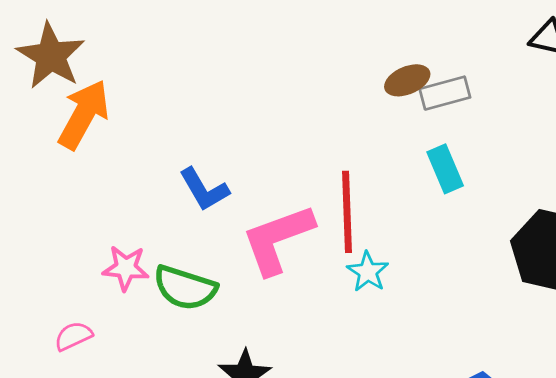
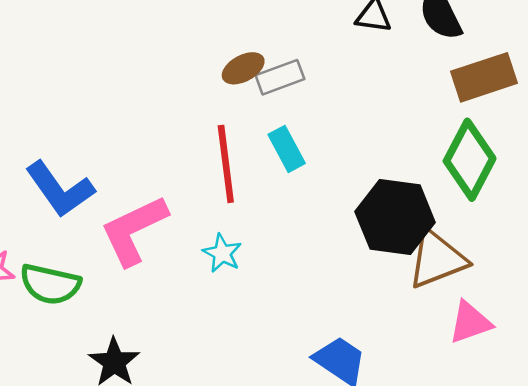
blue L-shape: (204, 189) -> (60, 189), size x1.4
red line: (347, 212) -> (226, 164), moved

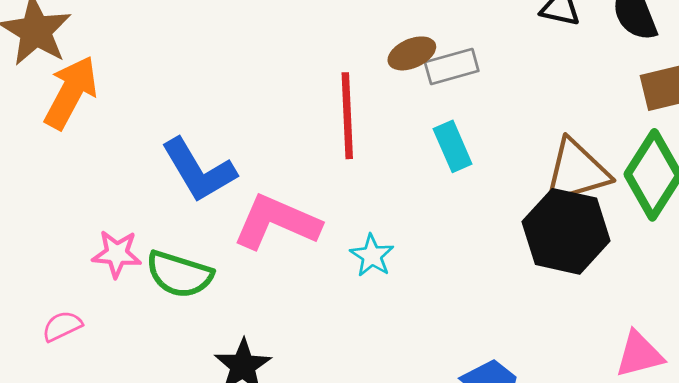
red line: (226, 164) -> (347, 116), moved
pink L-shape: (134, 230) -> (277, 222), turned 44
brown triangle: (437, 259) -> (576, 171), moved

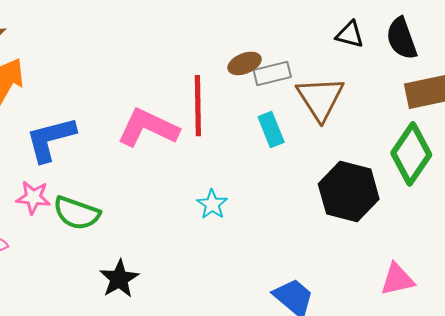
blue L-shape: (199, 170) -> (51, 139), moved, turned 104
brown triangle: (576, 171) -> (320, 98), moved, turned -48
pink L-shape: (277, 222) -> (148, 128), moved

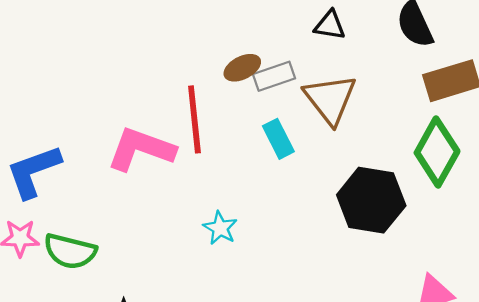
black triangle: (350, 34) -> (330, 25), moved

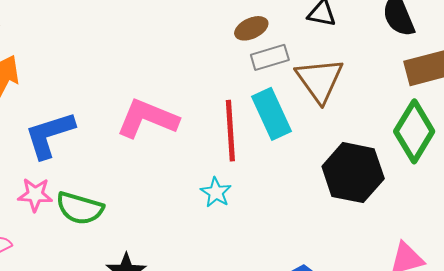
brown ellipse: (242, 68) -> (251, 28), moved
red line: (194, 119) -> (230, 131), moved
cyan rectangle: (278, 139) -> (272, 114), size x1.4

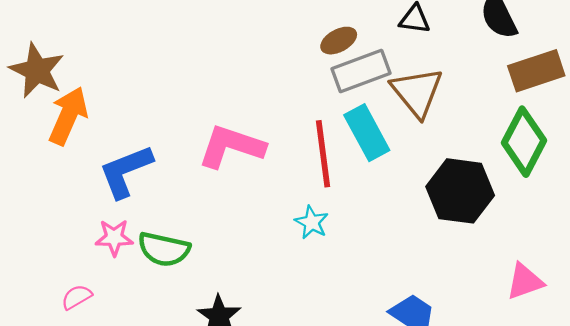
gray rectangle: (270, 57) -> (361, 71), size x1.4

